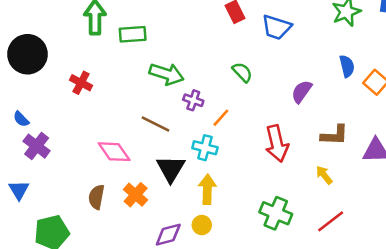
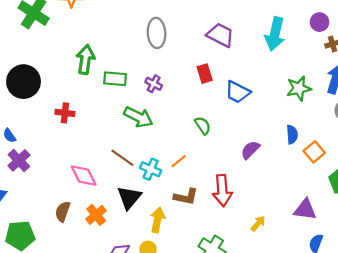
red cross: (81, 83) -> (65, 113), turned -30
purple cross: (193, 100) -> (154, 84), moved
brown L-shape: (334, 135) -> (186, 197), moved
cyan cross: (205, 148) -> (151, 169), moved
yellow arrow: (324, 175) -> (258, 223), turned 70

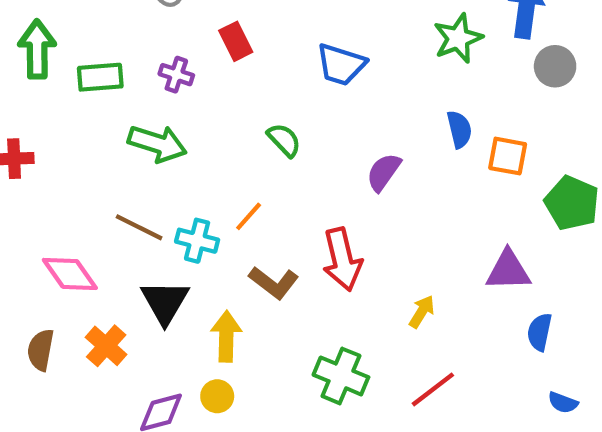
red rectangle: (205, 74) -> (236, 41), moved
orange square: (314, 152) -> (508, 156), turned -30
brown L-shape: (186, 197) -> (274, 283), turned 35

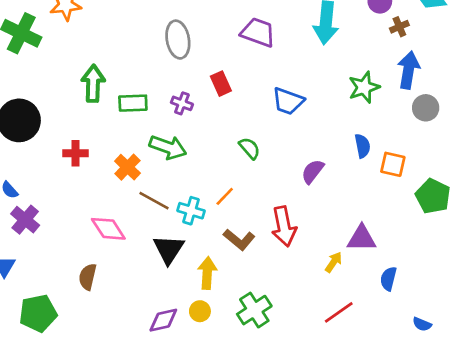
purple triangle: (508, 270) -> (362, 238), moved
blue semicircle: (540, 332) -> (388, 279), moved
orange cross: (106, 346) -> (127, 167), moved
green cross: (341, 376) -> (254, 310), moved, turned 32

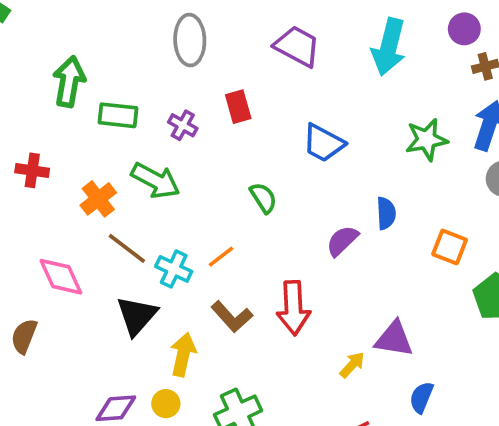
blue semicircle: (362, 146) -> (386, 213), moved

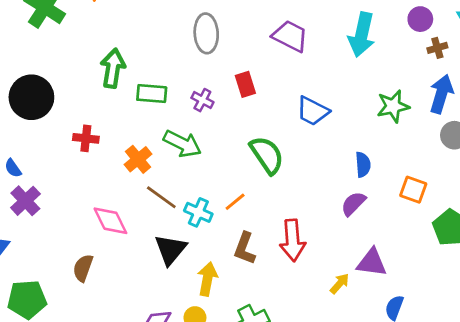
green semicircle: (263, 198) -> (267, 155), size x1.6
purple semicircle: (342, 241) -> (353, 204), moved
brown L-shape: (232, 317) -> (245, 248), turned 64

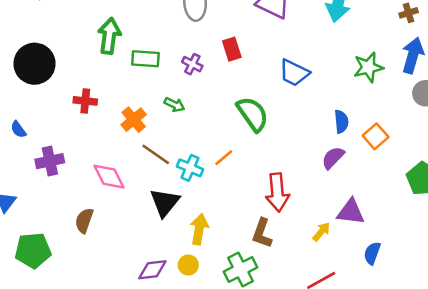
green arrow: (182, 144) -> (174, 105), size x0.6
orange square: (413, 190) -> (376, 136), moved, turned 30
purple cross: (25, 201) -> (50, 161), moved, turned 32
brown L-shape: (245, 248) -> (262, 233), moved

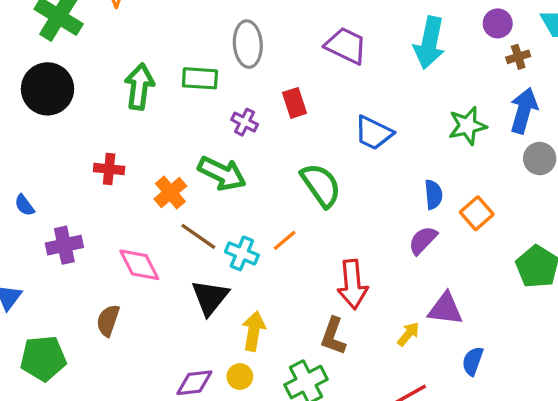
green rectangle: (145, 59) -> (200, 78), moved
black circle: (34, 64) -> (48, 89), moved
green arrow: (174, 105) -> (222, 173), size x1.8

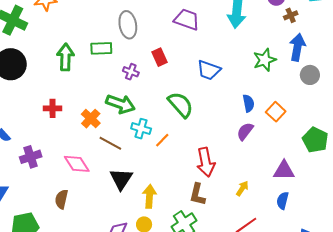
cyan cross: (242, 253) -> (141, 129), moved
purple triangle: (445, 309) -> (284, 171), moved

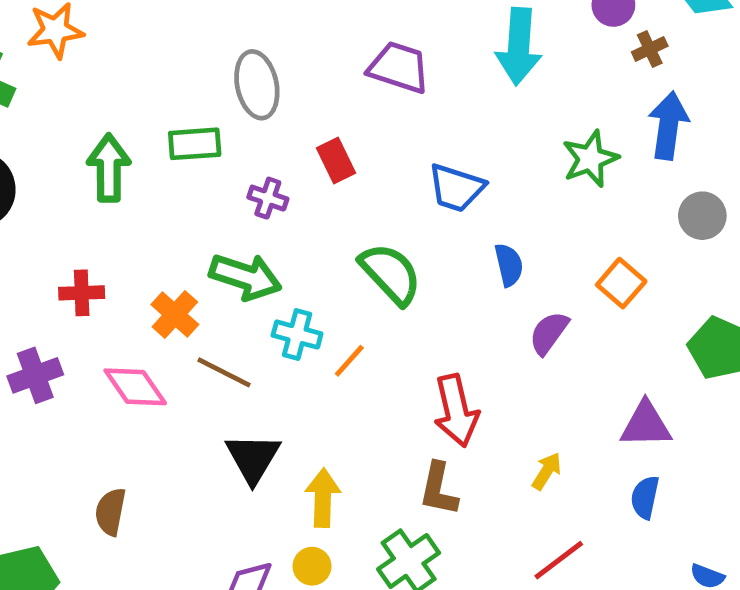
gray circle: (310, 75) -> (702, 216), moved
blue semicircle: (249, 103) -> (509, 265), moved
purple cross: (31, 157) -> (35, 375), moved
pink diamond: (77, 164) -> (135, 387), moved

